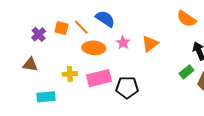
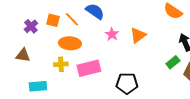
orange ellipse: (94, 48) -> (70, 43), moved
black pentagon: (127, 87) -> (127, 83), moved

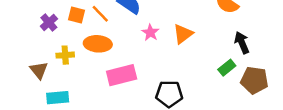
brown triangle: (23, 55) -> (39, 70), moved, turned 42
yellow cross: (61, 64) -> (65, 55), moved

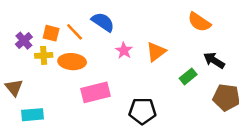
black arrow: (242, 43) -> (214, 60), turned -35
yellow cross: (65, 55) -> (44, 55), moved
green rectangle: (227, 68) -> (188, 76), moved

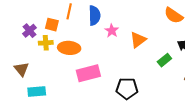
blue semicircle: (103, 22) -> (94, 15), turned 54
orange line: (75, 32) -> (69, 11), moved, turned 56
pink star: (124, 50) -> (112, 31), moved

